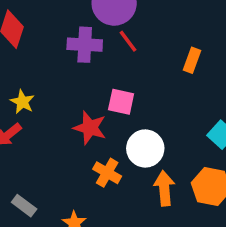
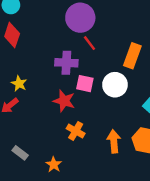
purple cross: (85, 45) -> (66, 63), moved
orange rectangle: (192, 60) -> (132, 56), size x1.5
white circle: (145, 148) -> (115, 85), moved

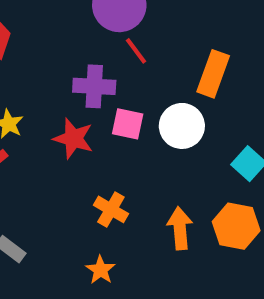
red star: (64, 101) -> (73, 138), moved
orange star: (54, 165) -> (100, 270), moved

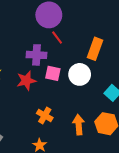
red star: (73, 138) -> (26, 81), turned -30

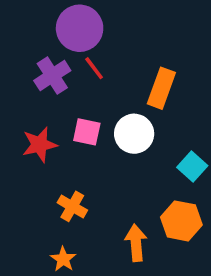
purple cross: (37, 55) -> (52, 76), moved, turned -36
orange arrow: (79, 125) -> (136, 243), moved

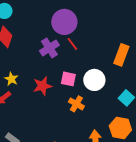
orange rectangle: (161, 88) -> (121, 55), moved
orange cross: (72, 206) -> (76, 104), moved

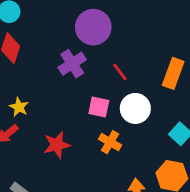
red line: (72, 44) -> (120, 72), moved
red star: (42, 86) -> (57, 145), moved

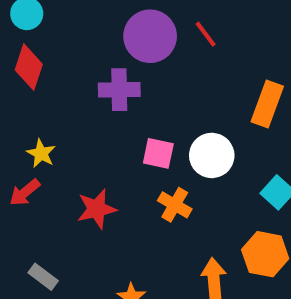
purple cross: (72, 64) -> (119, 90), turned 32
red line: (120, 72) -> (206, 34), moved

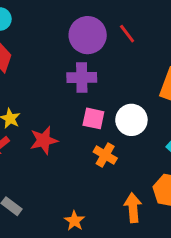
purple cross: (119, 90) -> (82, 78), moved
red star: (97, 209) -> (44, 140), moved

